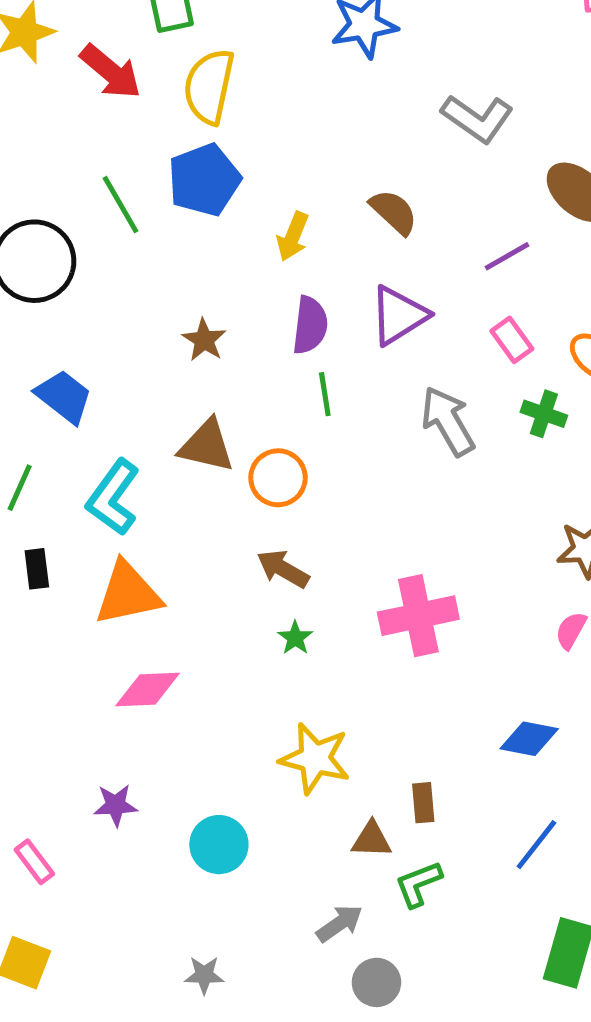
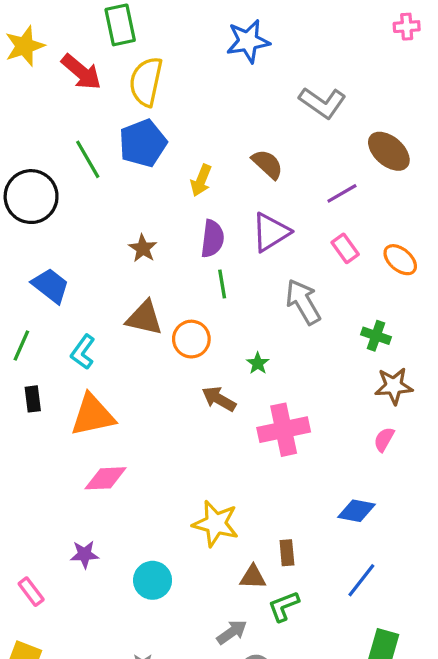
green cross: (544, 414) -> (376, 336), moved
cyan L-shape: (113, 497) -> (83, 352), size x0.7
brown arrow: (283, 569) -> (219, 399), moved
green star: (295, 638) -> (258, 363), moved

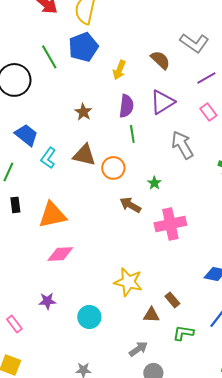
gray L-shape: (323, 103) -> (194, 43), moved
cyan L-shape: (83, 352) -> (48, 158), moved
brown rectangle: (287, 553) -> (172, 300), turned -35
green L-shape: (284, 606) -> (183, 333), moved, turned 30

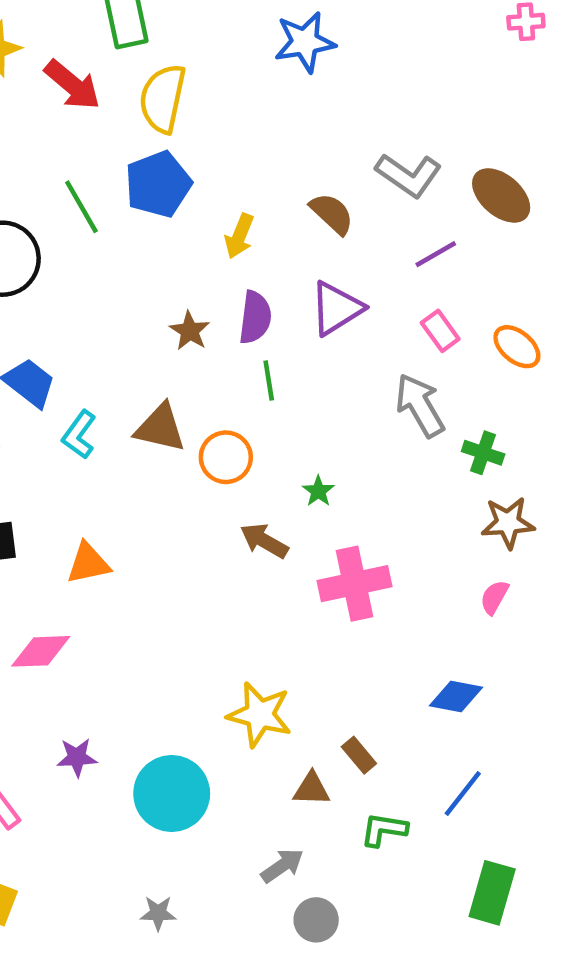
brown star: (83, 112) -> (190, 331), moved
gray arrow: (182, 145) -> (420, 405), moved
orange triangle: (52, 215) -> (88, 563), size x0.7
pink diamond: (60, 254) -> (41, 651), moved
cyan circle: (89, 317) -> (172, 794), size x1.4

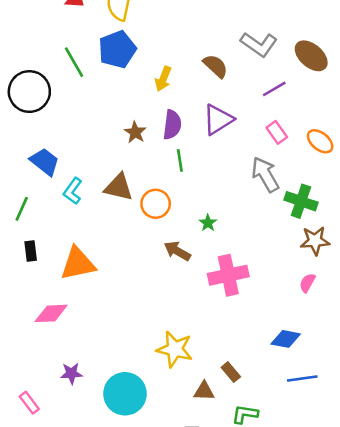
green cross: (483, 453) -> (301, 201), size x1.4
orange triangle: (88, 563) -> (78, 264), size x1.4
blue line: (463, 794) -> (302, 378), moved, turned 44

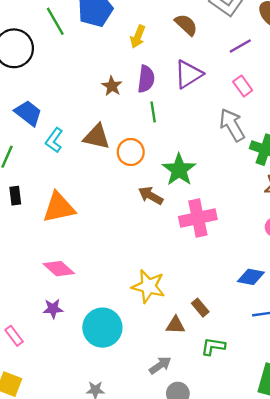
green star: (208, 223) -> (179, 170), size x2.0
pink diamond: (51, 313) -> (59, 269), moved, turned 44

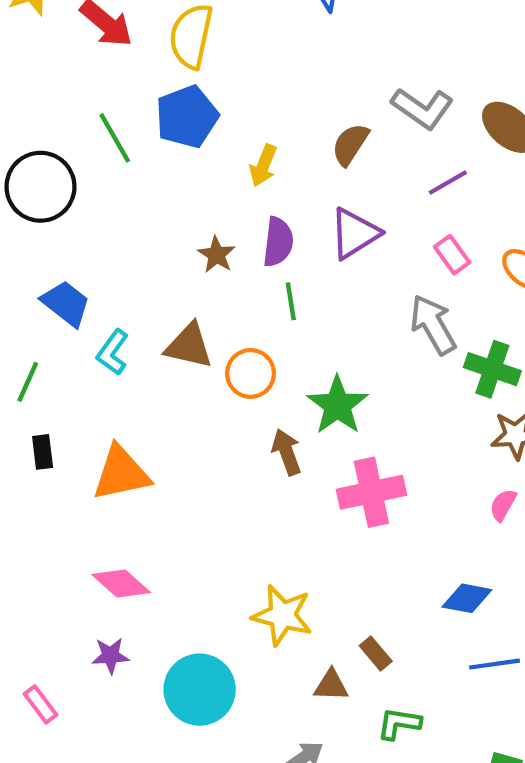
brown semicircle: (186, 25) -> (350, 144), turned -100
brown arrow: (151, 196) -> (287, 452), turned 40

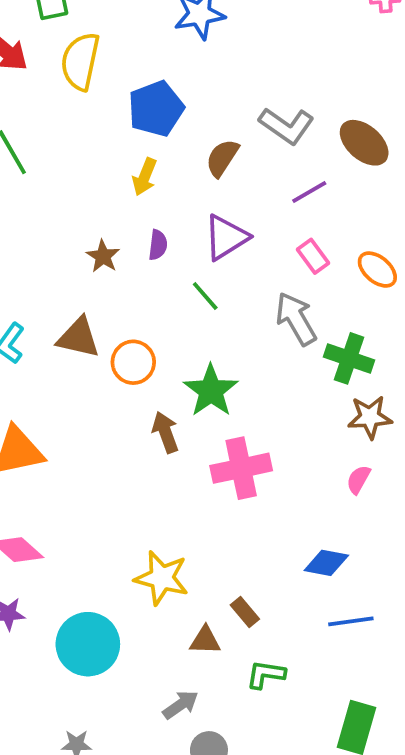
blue pentagon: (187, 117) -> (156, 109), moved
purple semicircle: (278, 242) -> (158, 245), size x0.7
green line: (291, 301) -> (205, 296), moved, turned -32

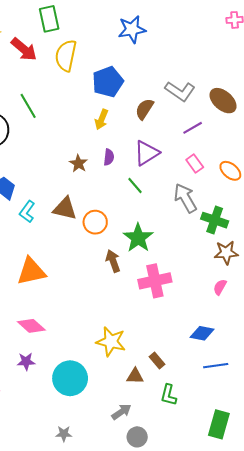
green L-shape: (266, 674) -> (169, 395), turned -85

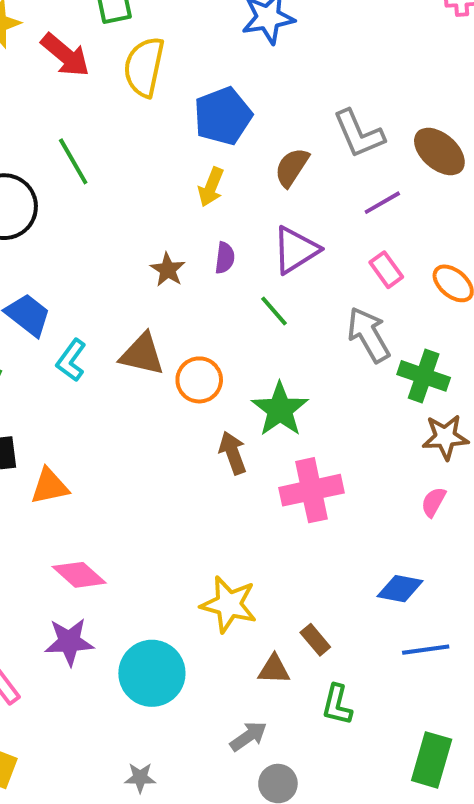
gray L-shape: (180, 91) -> (359, 134), turned 32
orange triangle: (31, 271) -> (50, 486), moved, size x0.7
purple star: (26, 361) -> (69, 642), size x1.4

